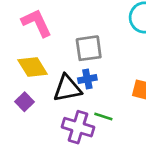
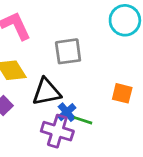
blue cross: (87, 79) -> (67, 112), moved, turned -30

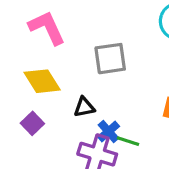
black triangle: (46, 92) -> (84, 107), size x0.6

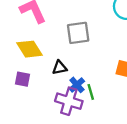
purple square: (32, 123) -> (23, 79), turned -35
green line: (128, 141) -> (91, 92), turned 56

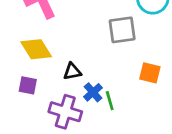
gray square: (78, 33) -> (122, 30), moved
purple cross: (69, 101) -> (65, 112), moved

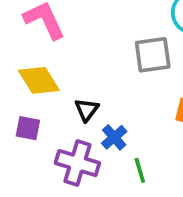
black triangle: (72, 71) -> (87, 110), turned -42
green line: (110, 101) -> (140, 170), moved

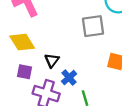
purple square: (28, 128) -> (24, 72), moved

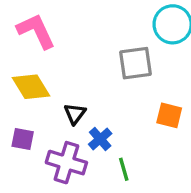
purple square: (24, 72) -> (23, 139), moved

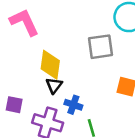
yellow diamond: (31, 87) -> (50, 65), moved, turned 40
blue cross: (100, 139) -> (73, 105), turned -30

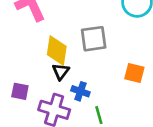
gray square: (100, 47) -> (94, 39), moved

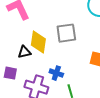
black triangle: (61, 72) -> (24, 52), moved, turned 40

